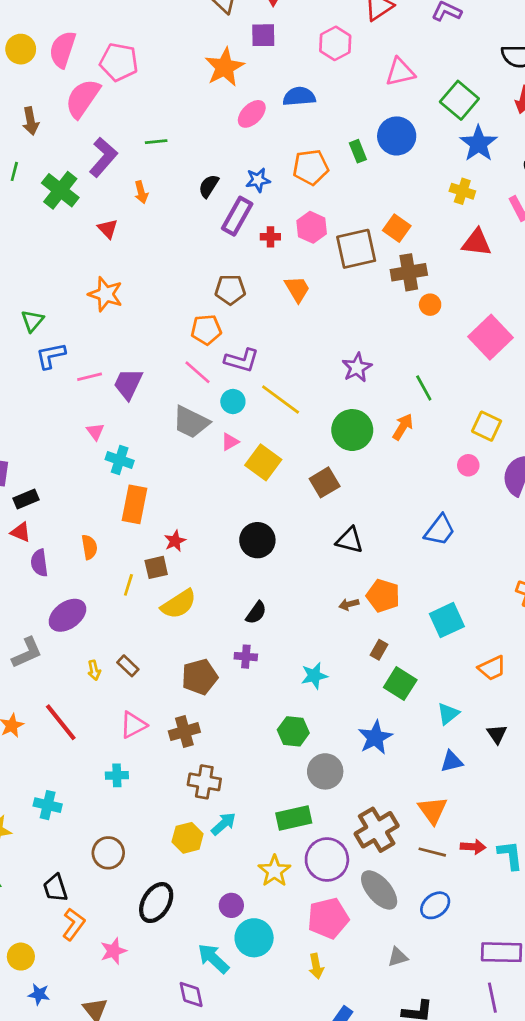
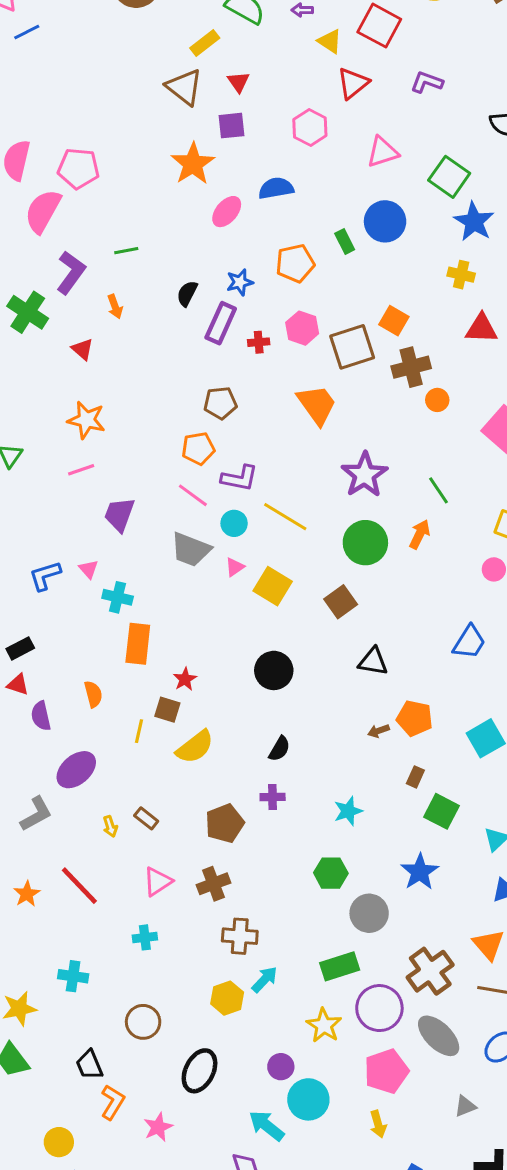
orange trapezoid: (297, 289) -> (317, 405), moved, size x1.4
blue L-shape: (51, 356) -> (45, 576), moved
purple star: (357, 368) -> (364, 475), size x1.4
pink line: (90, 377) -> (81, 470), moved
brown square: (156, 567) -> (167, 710), turned 35

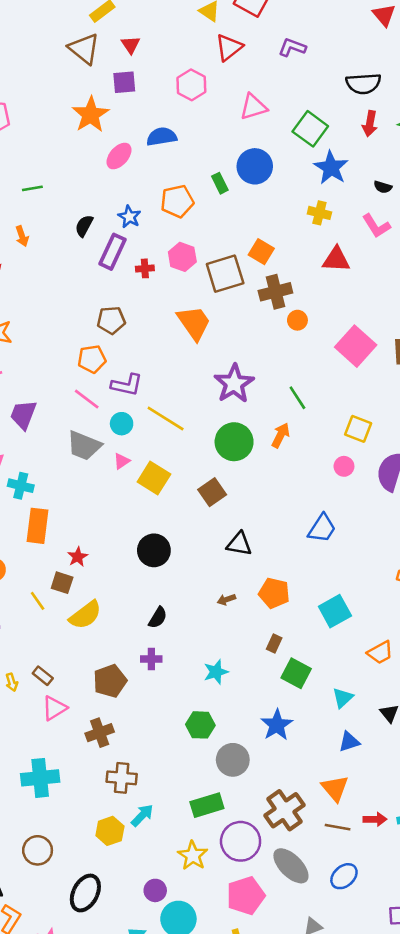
blue star: (240, 282) -> (129, 217), turned -30
yellow line: (139, 731) -> (38, 601), turned -48
brown arrow: (379, 731) -> (226, 599), moved
pink triangle: (158, 882) -> (54, 708), moved
cyan cross: (145, 937) -> (40, 778), size x1.8

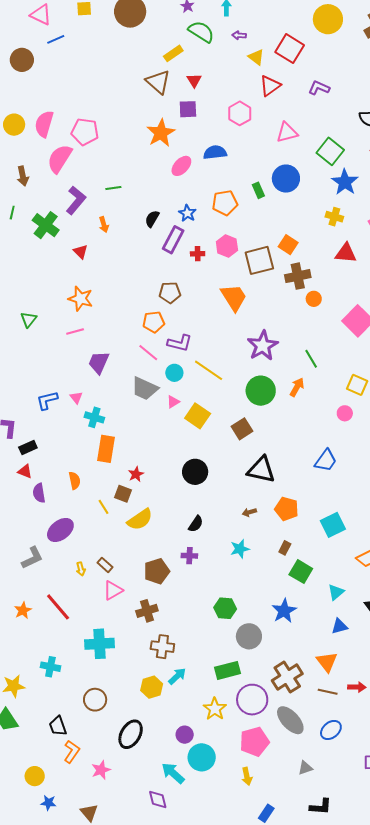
black triangle: (239, 544) -> (261, 470), size x1.4
cyan star: (216, 672) -> (240, 549), moved

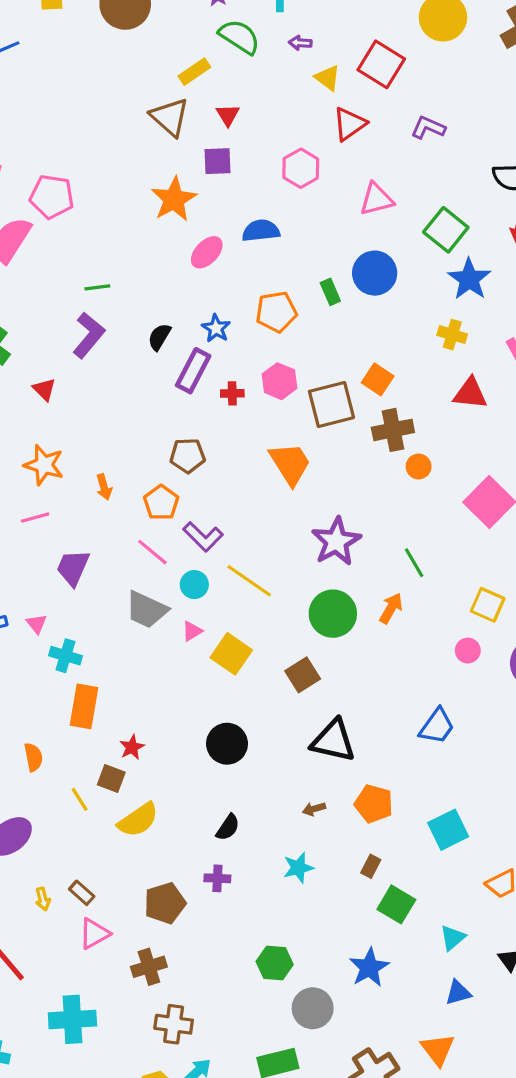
purple L-shape: (76, 200) -> (89, 335), moved
orange arrow: (104, 225) -> (104, 487), moved
orange pentagon: (154, 322) -> (161, 503), turned -30
purple L-shape: (180, 343) -> (203, 537), turned 30

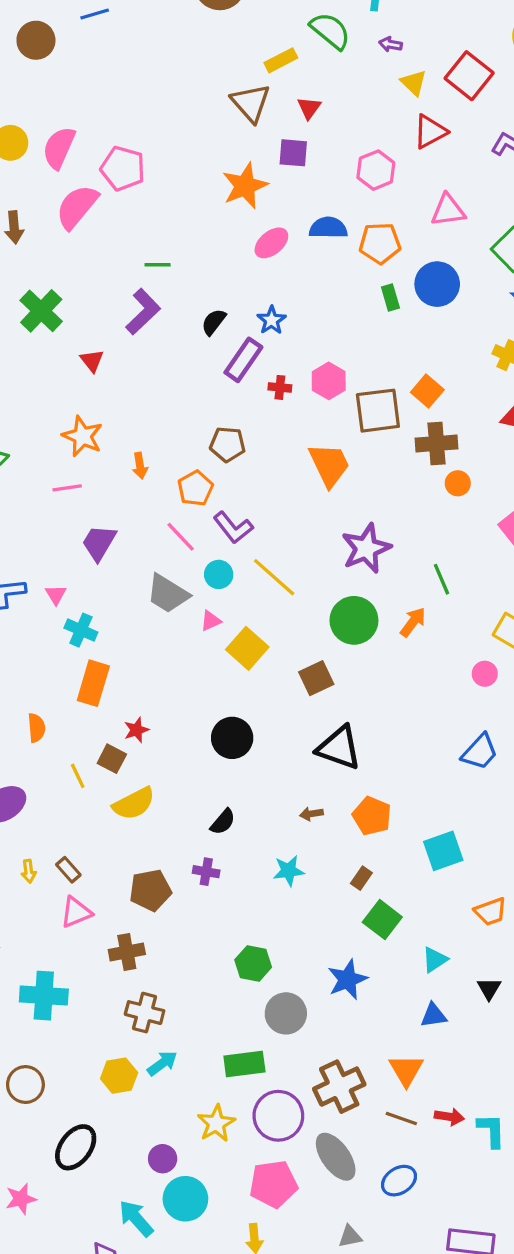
orange pentagon: (276, 312) -> (380, 243), moved
blue trapezoid: (437, 726) -> (480, 752), moved

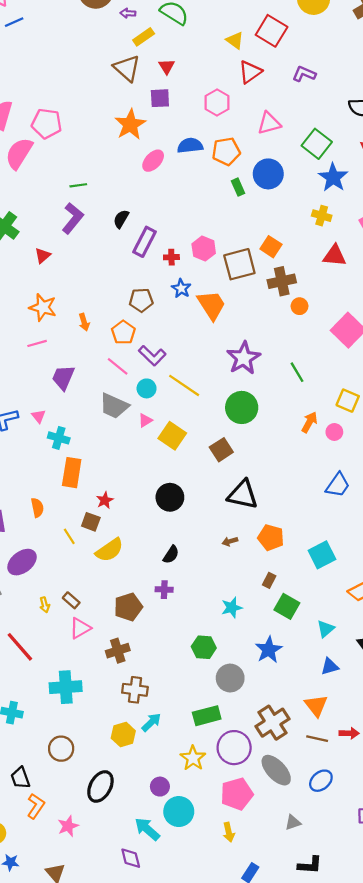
purple arrow: (391, 44) -> (128, 13), moved
blue star: (272, 320) -> (181, 288), moved
red triangle: (92, 361) -> (43, 256), turned 35
orange arrow: (413, 622) -> (309, 422), moved
cyan star: (289, 871) -> (232, 608), moved

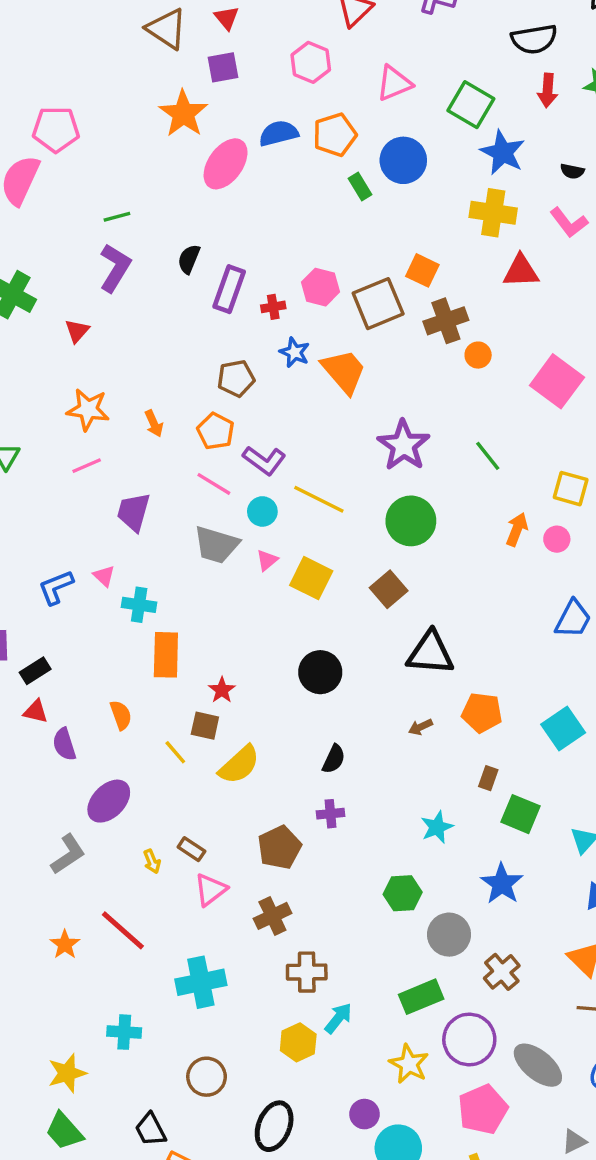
pink ellipse: (153, 161) -> (226, 164), size x1.4
yellow cross: (322, 216) -> (493, 213), size x1.5
brown cross: (273, 723) -> (502, 972), moved, size x0.7

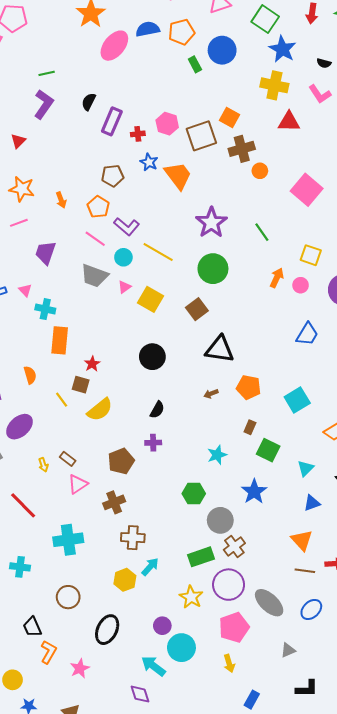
brown cross: (502, 972) -> (234, 546), moved

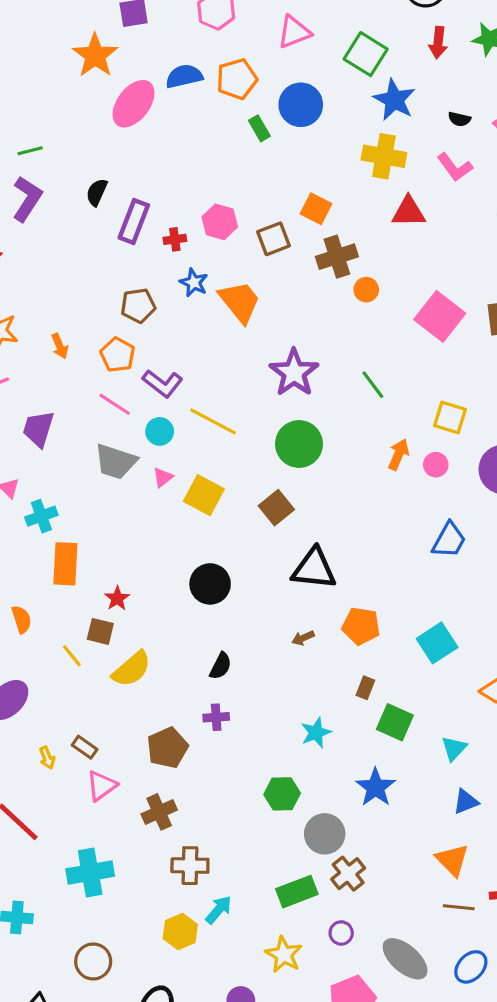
brown square: (201, 136) -> (274, 239), size x0.7
cyan cross: (45, 309) -> (41, 516), turned -30
purple circle: (229, 585) -> (341, 933), size x0.5

